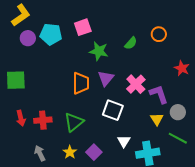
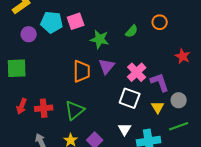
pink square: (83, 27) -> (76, 21), moved
purple circle: (28, 38) -> (29, 34), moved
white square: (113, 110) -> (130, 98), moved
red arrow: (21, 118) -> (22, 106), turned 35
green line: (178, 138) -> (179, 126), turned -48

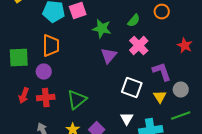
purple circle: (29, 34) -> (44, 72), moved
orange trapezoid: (82, 71) -> (51, 46), moved
pink cross: (137, 72) -> (139, 46), moved

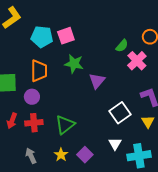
green star: (102, 29) -> (74, 64), moved
pink cross: (139, 46) -> (137, 61), moved
white square: (132, 88) -> (120, 113), turned 35

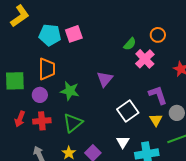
green star: (74, 64) -> (70, 91), moved

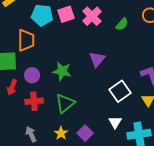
pink cross: (145, 59) -> (92, 16), moved
orange trapezoid: (47, 69) -> (26, 40), moved
red arrow: (20, 119) -> (12, 87), moved

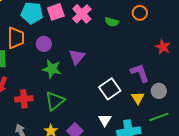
green semicircle: (122, 24) -> (112, 22), turned 64
purple triangle: (97, 59) -> (77, 57), moved
purple circle: (32, 75) -> (44, 44), moved

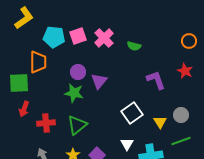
orange circle: (140, 13) -> (189, 41), moved
purple circle: (44, 44) -> (78, 72), moved
purple L-shape: (140, 73) -> (156, 80), moved

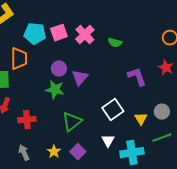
green triangle: (77, 125) -> (72, 122), moved

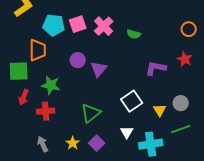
purple L-shape: (137, 77) -> (156, 68), turned -60
green star: (55, 90) -> (51, 85), moved

